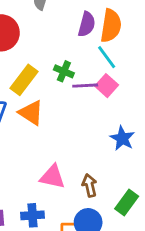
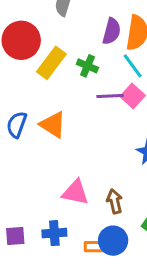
green cross: (64, 71) -> (87, 66), moved
yellow rectangle: (24, 80) -> (51, 63), moved

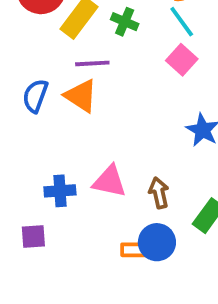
purple line: (110, 96) -> (92, 63), moved
blue cross: (54, 233) -> (60, 191), moved

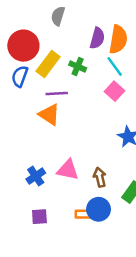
blue semicircle: (35, 96) -> (20, 76), moved
blue cross: (60, 191) -> (36, 176), turned -30
purple square: (33, 237) -> (39, 217), moved

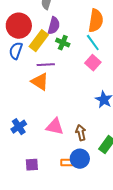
purple semicircle: (97, 38) -> (54, 26), moved
blue cross: (36, 176) -> (19, 127), moved

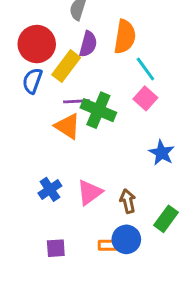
orange semicircle: (96, 21) -> (125, 37), moved
green cross: (63, 43) -> (98, 110), moved, size x1.6
blue cross: (19, 127) -> (50, 189), moved
pink triangle: (55, 127) -> (90, 192), turned -48

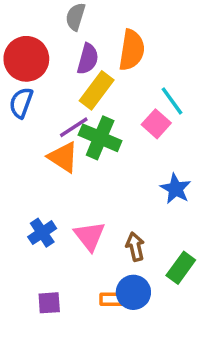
yellow rectangle: (66, 66) -> (97, 90), moved
cyan line: (145, 69) -> (172, 101), moved
purple line: (76, 101) -> (74, 127), turned -30
pink triangle: (90, 192) -> (90, 236), turned -32

